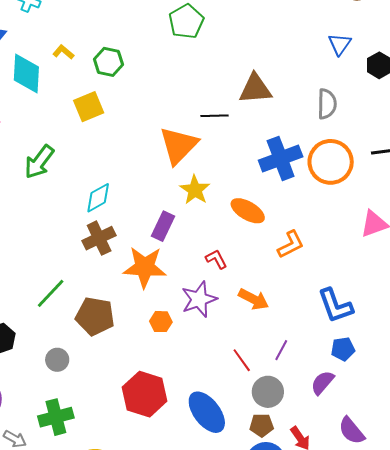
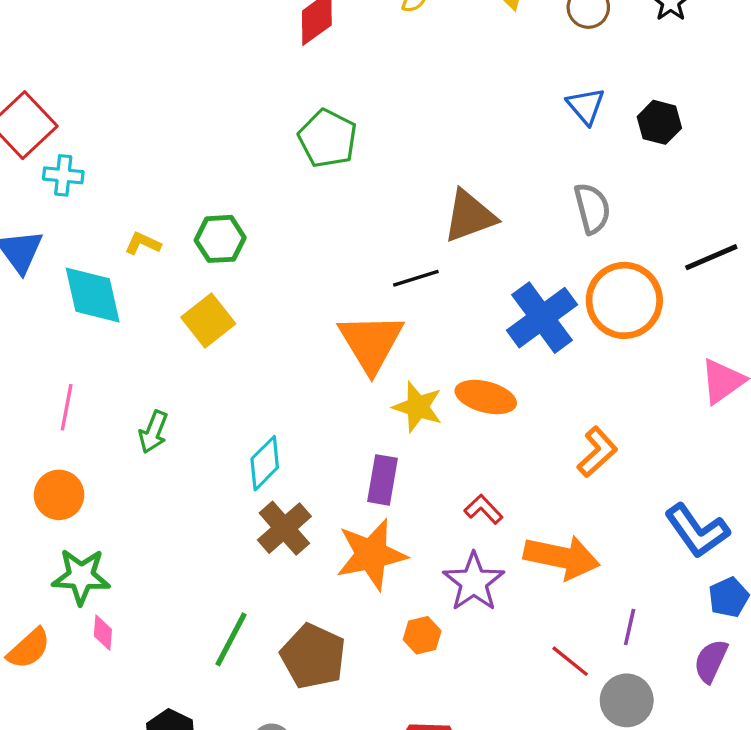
green arrow: (39, 162) -> (153, 432), size x0.7
orange ellipse: (248, 211) -> (486, 397), moved
orange arrow: (254, 299) -> (562, 557), size x1.4
brown pentagon: (95, 316) -> (313, 656), turned 30

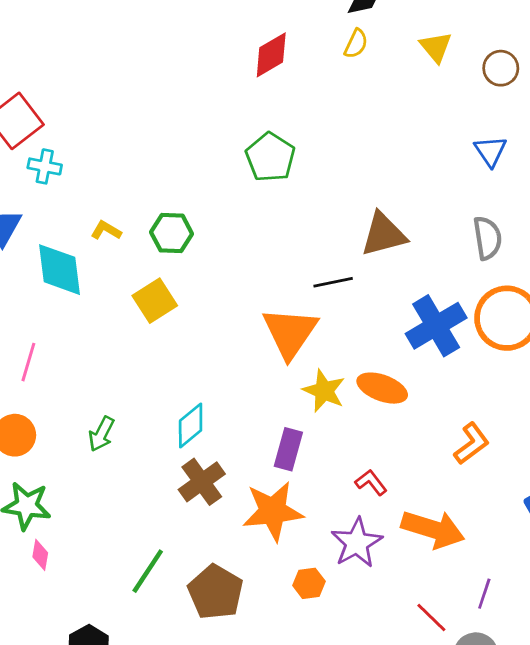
green arrow: (153, 432) -> (101, 434), moved

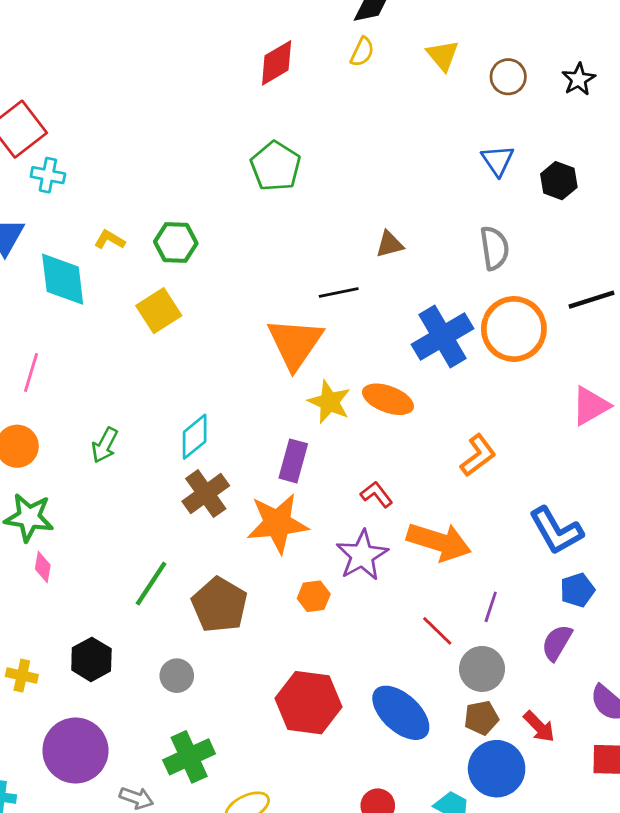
brown triangle: (383, 234) -> (390, 244), size x0.6

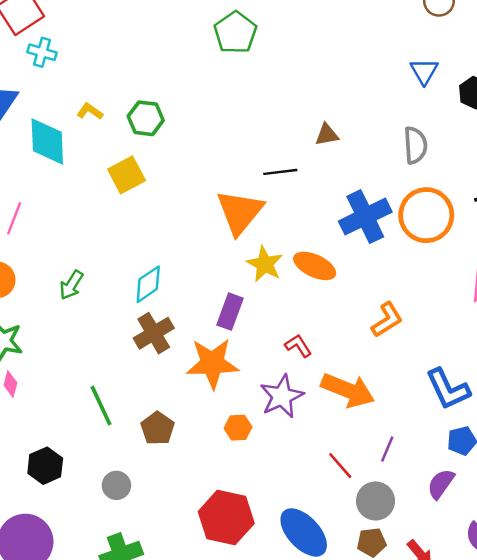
green pentagon: (276, 166) -> (235, 33), moved
green line: (151, 584) -> (101, 406), turned -63
brown pentagon: (219, 605) -> (158, 428), size x0.7

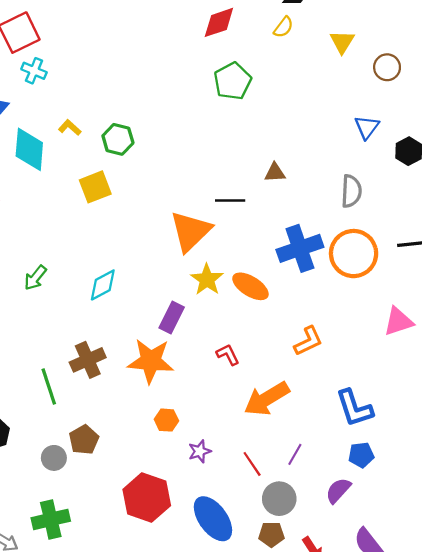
green pentagon: (235, 33) -> (233, 81), moved
brown cross: (154, 333) -> (88, 360), moved
orange arrow: (348, 390) -> (267, 399), turned 120
purple star: (282, 396) -> (200, 451), moved, size x0.6
brown pentagon: (158, 428) -> (84, 440), moved

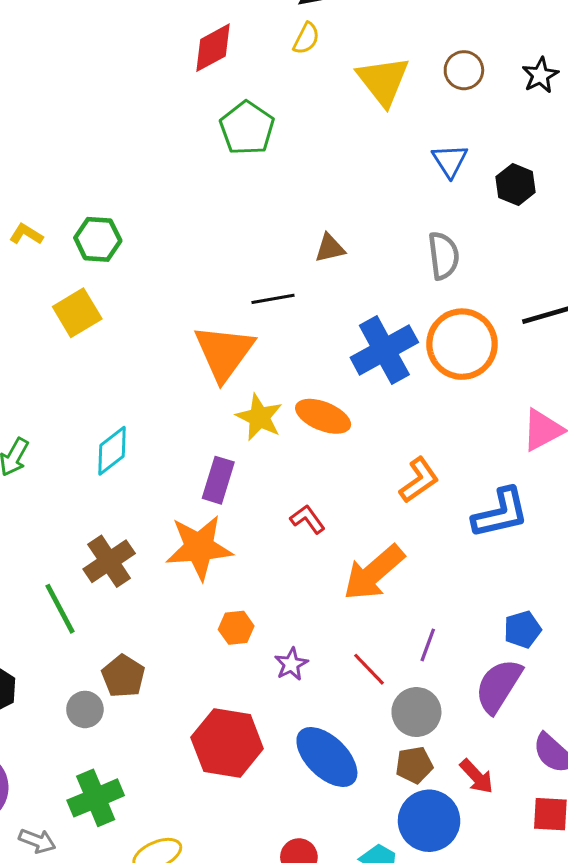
yellow triangle: (342, 42) -> (383, 81), moved, size x1.5
blue L-shape: (354, 408) -> (500, 513), moved, turned -75
purple semicircle: (338, 490) -> (498, 686), size x1.4

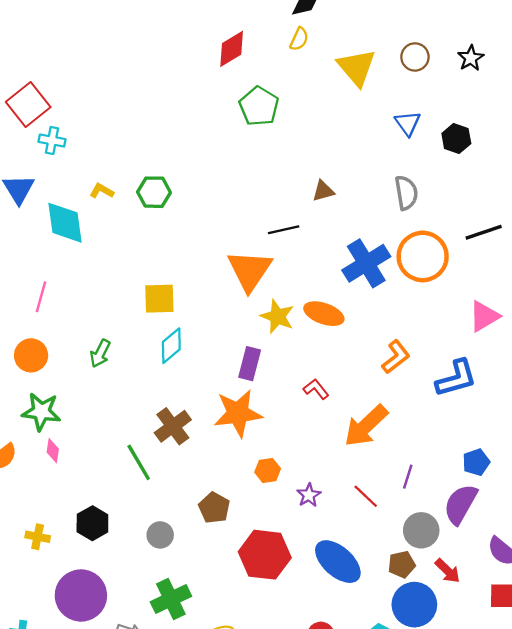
yellow square: (77, 313) -> (159, 299), moved, turned 32
brown pentagon: (123, 676) -> (214, 508), moved
gray circle: (416, 712) -> (421, 530), moved

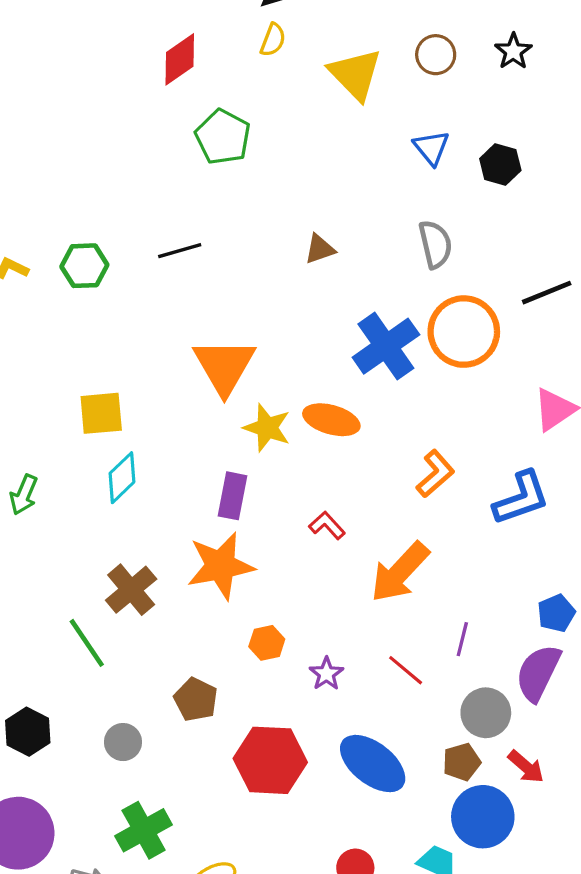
black line: (284, 230) -> (180, 251), moved

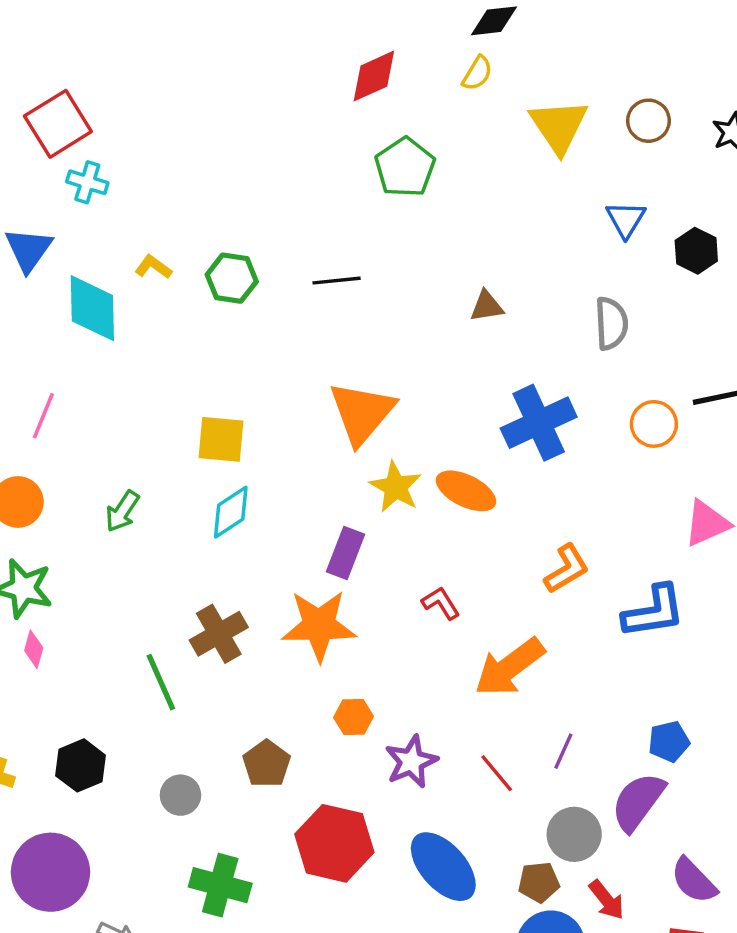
orange circle: (464, 332) -> (654, 424), moved, size x0.6
purple star: (326, 674) -> (411, 762), size x1.4
green cross: (144, 830) -> (220, 885), moved, turned 34

